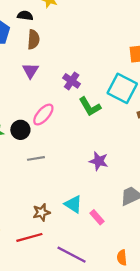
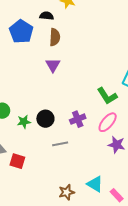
purple cross: (72, 81) -> (78, 119), moved, turned 35
pink ellipse: (43, 115) -> (108, 122), moved

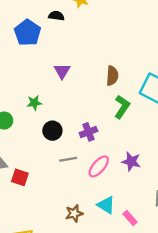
brown semicircle: (55, 37) -> (112, 76), moved
green L-shape: (107, 96) -> (122, 107), turned -115
green star: (24, 122) -> (34, 103), moved
pink ellipse: (108, 122) -> (99, 166), moved

